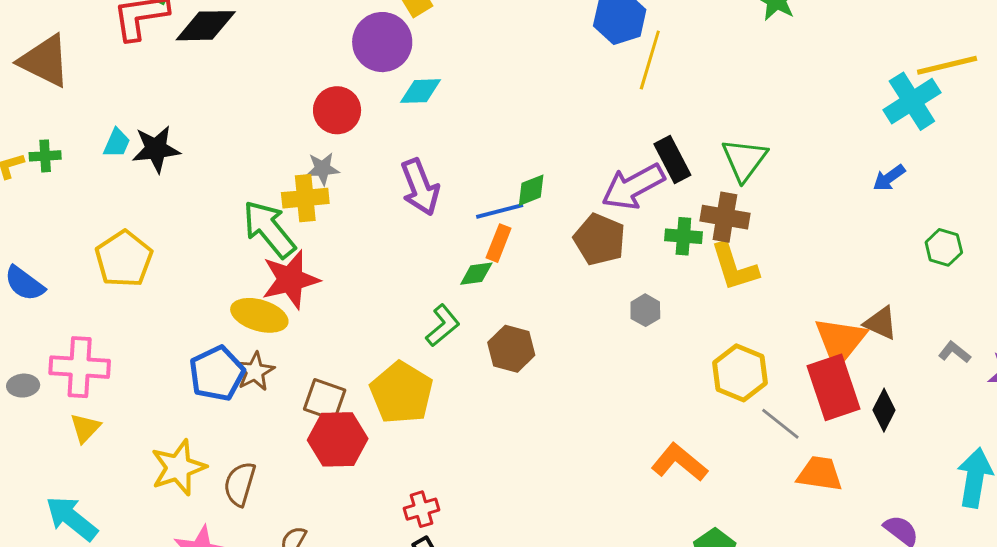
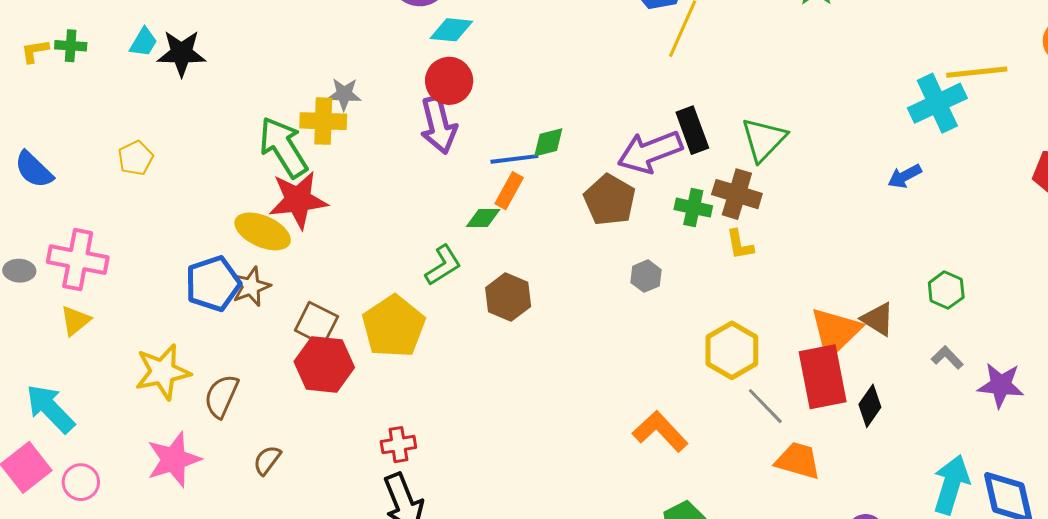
red circle: (337, 110) -> (449, 81), moved
green hexagon: (944, 247) -> (946, 290), moved
yellow pentagon: (124, 259) -> (135, 158), size x0.6
yellow L-shape: (734, 267) -> (740, 245), size x0.6

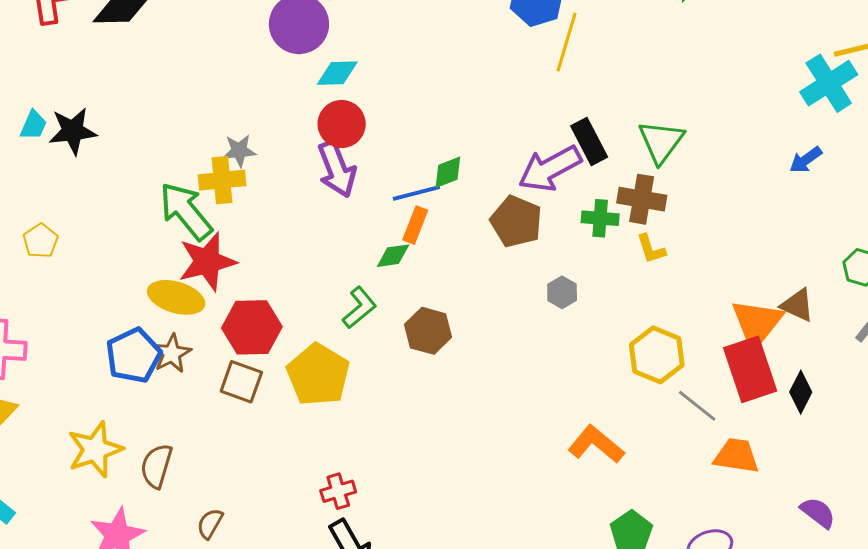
red hexagon: (324, 365) -> (252, 327), moved

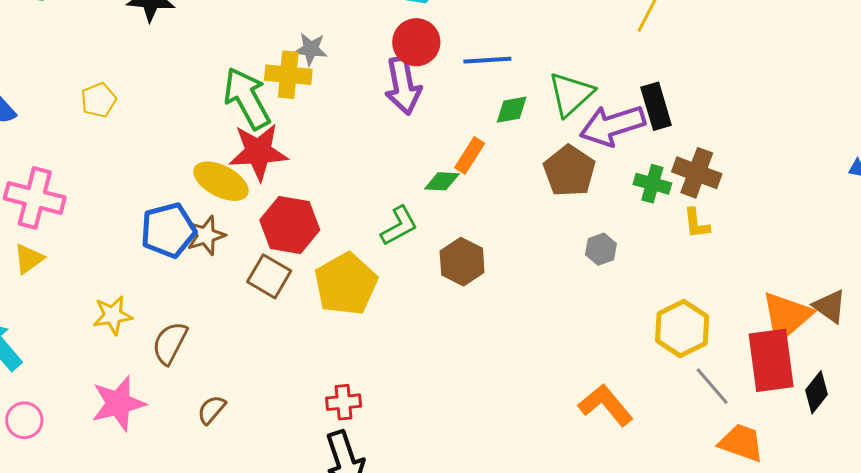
green triangle: (661, 142) -> (571, 94), moved
blue line: (416, 193) -> (487, 60), moved
yellow star: (95, 450) -> (113, 315), size x0.7

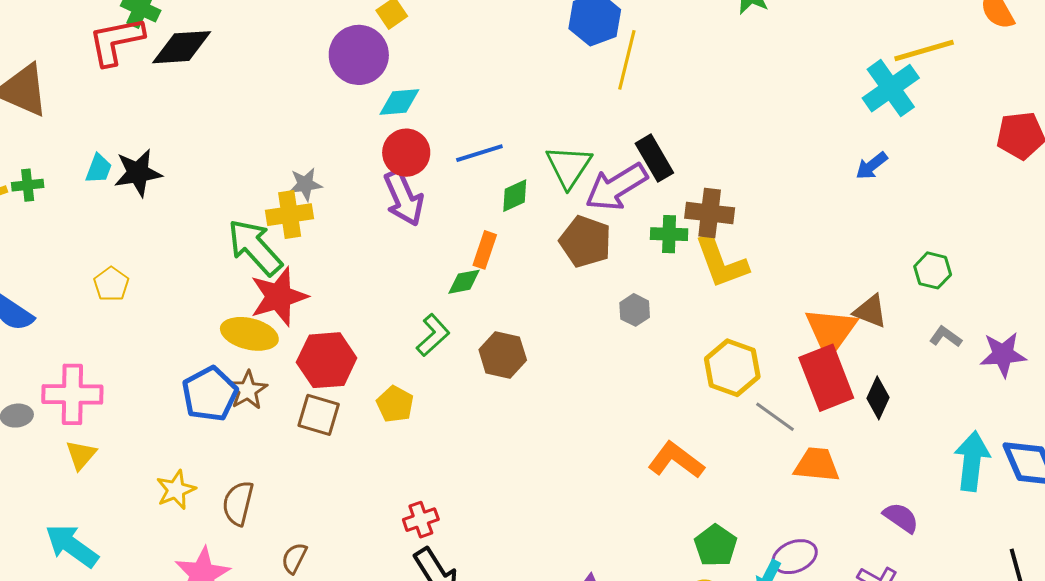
yellow L-shape: (696, 223) -> (721, 262), size x1.8
yellow pentagon: (346, 284) -> (395, 404), size x0.6

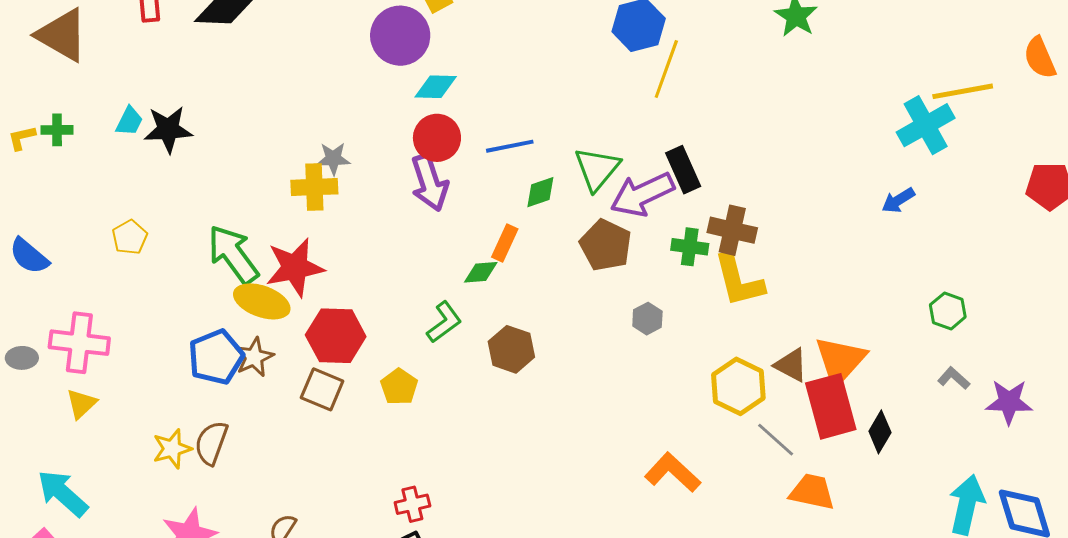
green arrow: (255, 247) -> (233, 254), moved
brown triangle: (870, 311) -> (791, 365), moved
brown semicircle: (238, 503) -> (211, 443), moved

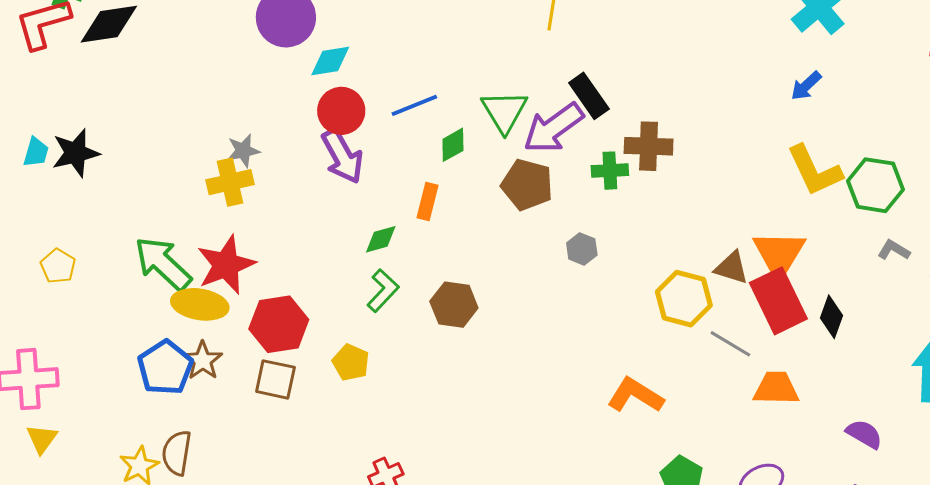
green diamond: (481, 272) -> (381, 239), moved
yellow L-shape: (739, 280) -> (814, 171), moved
green hexagon: (948, 311) -> (875, 185), size x1.5

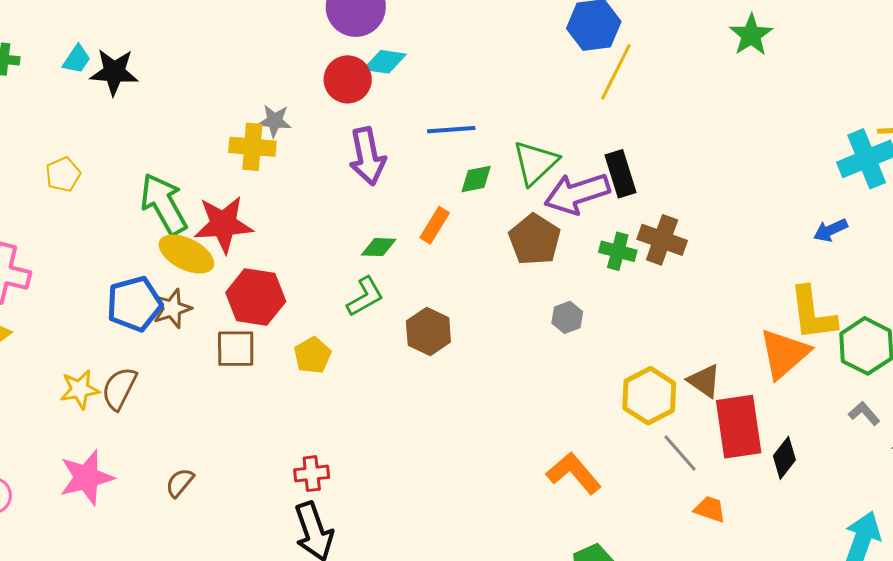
red circle: (341, 111) -> (348, 79), moved
orange triangle: (779, 254) -> (784, 354), moved
brown square: (275, 379) -> (236, 349), turned -30
orange trapezoid: (776, 388) -> (710, 509), size x0.7

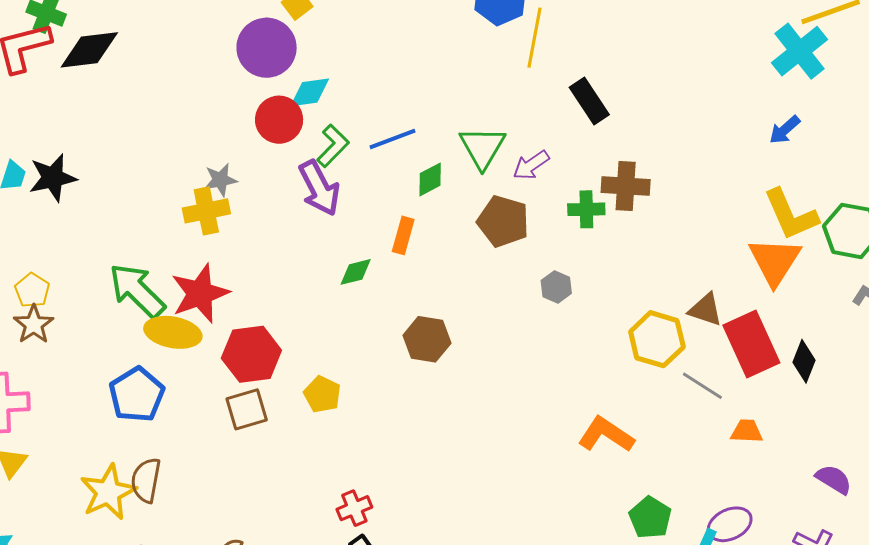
black rectangle: (621, 174) -> (589, 101), moved
purple arrow: (577, 193) -> (531, 165), size x0.6
green L-shape: (365, 297) -> (333, 146), moved
brown star: (172, 308) -> (34, 324), moved
yellow star: (80, 389) -> (108, 492), size x1.4

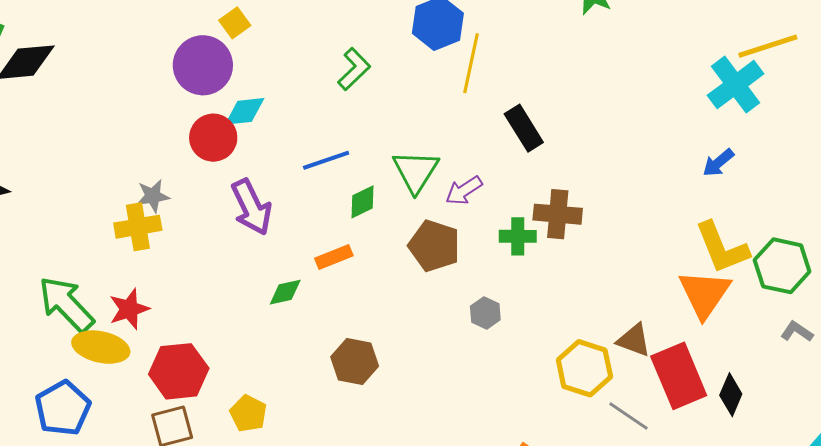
green L-shape: (333, 146) -> (354, 69), moved
orange rectangle: (403, 235) -> (334, 257), turned 51
red star: (200, 293) -> (129, 309), size x0.7

